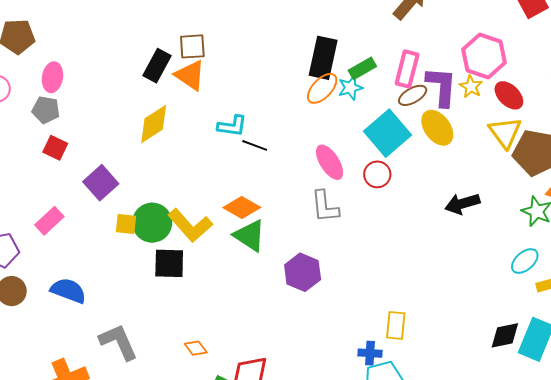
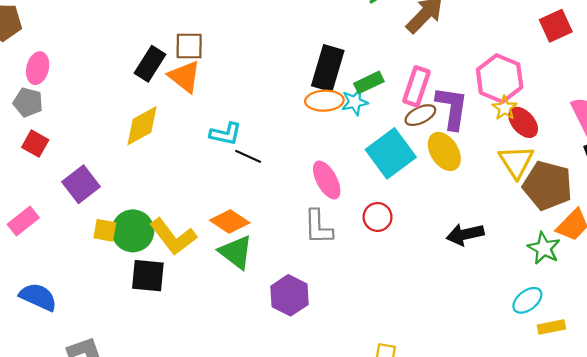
yellow star: (471, 87) -> (505, 108), moved
orange ellipse: (322, 88) -> (324, 101), turned 40
red circle: (377, 174) -> (378, 217), moved

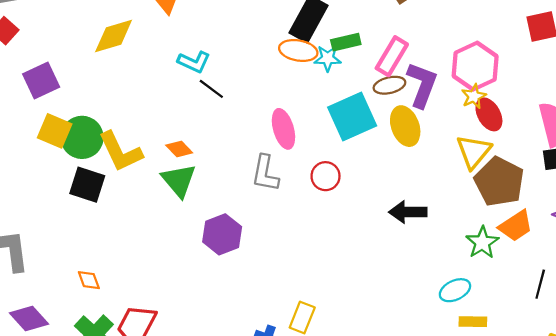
orange diamond: (230, 222) -> (179, 149), size x0.7
yellow square: (105, 230) -> (55, 131), size x1.4

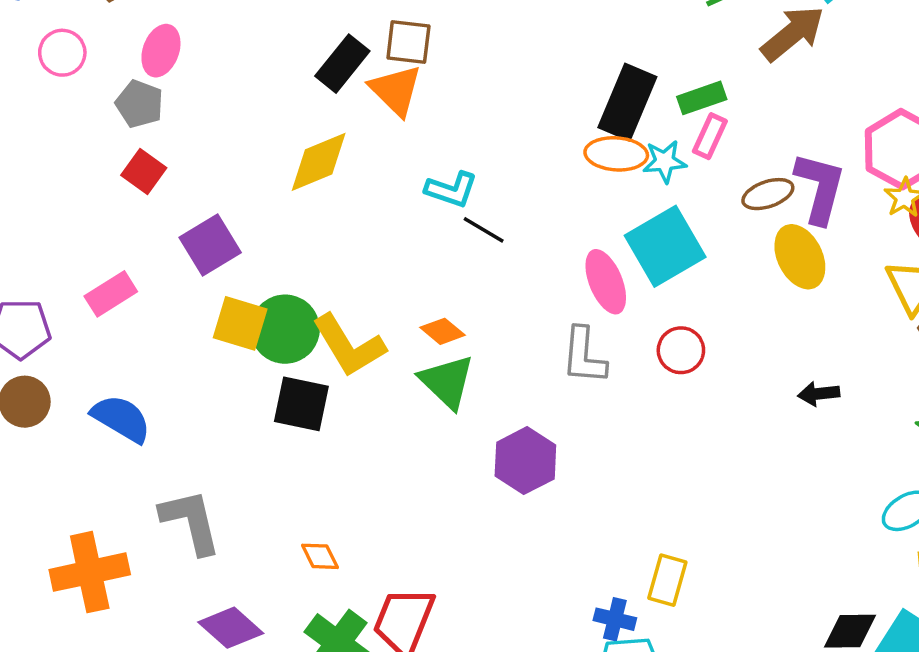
green rectangle: (346, 42) -> (702, 98), moved
pink rectangle: (392, 56) -> (710, 136), moved, size x0.7
cyan square: (352, 116) -> (665, 246), moved
black arrow: (408, 212) -> (819, 394), size x0.7

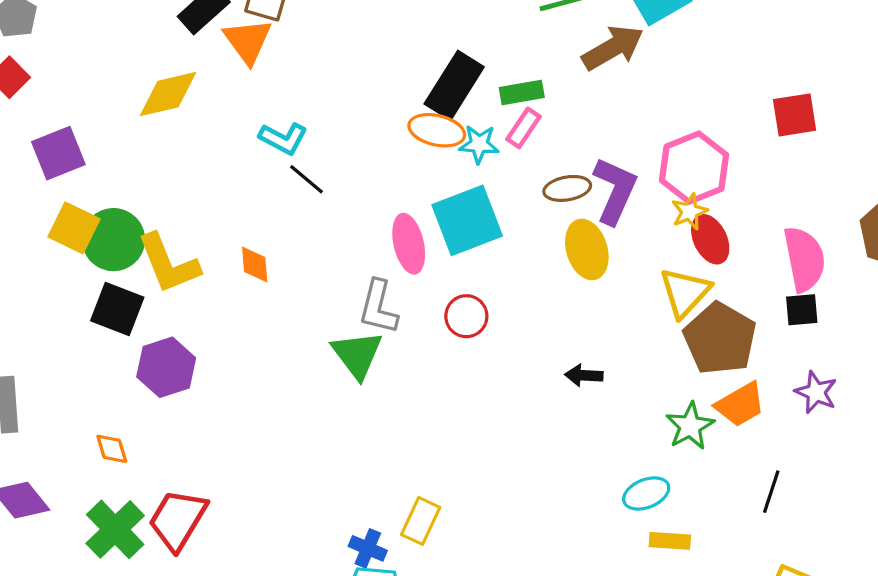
orange diamond: (442, 331) -> (255, 265), turned 36
green triangle: (447, 382) -> (357, 355), moved
purple hexagon: (525, 461) -> (166, 367), moved

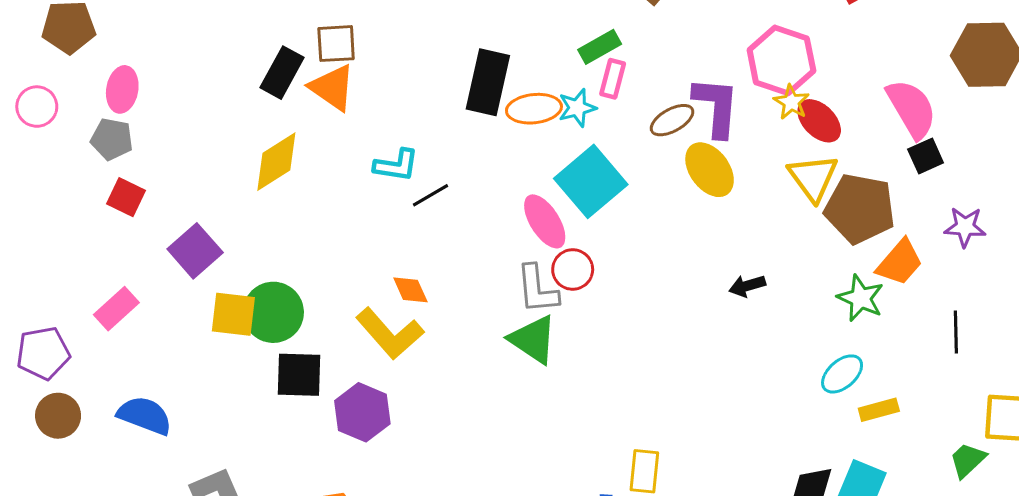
black rectangle: (454, 85) -> (488, 82), moved
black line: (306, 179) -> (431, 195), turned -51
yellow L-shape: (168, 264) -> (390, 333), moved
red circle: (466, 316) -> (573, 269), moved

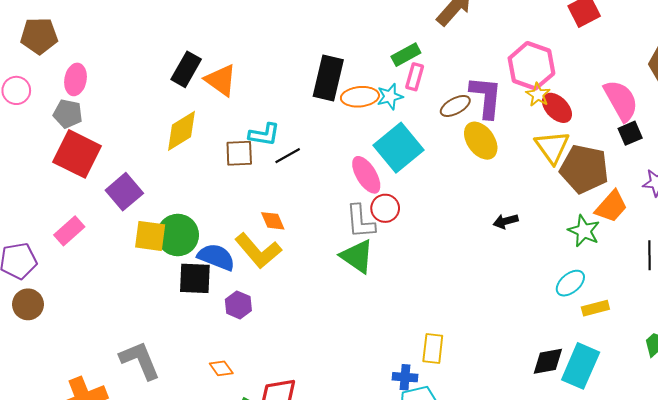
brown square: (336, 44) -> (239, 153), moved
red square: (126, 197) -> (77, 154), size x1.8
purple hexagon: (362, 412) -> (238, 305), size x0.7
blue semicircle: (145, 415) -> (216, 257), moved

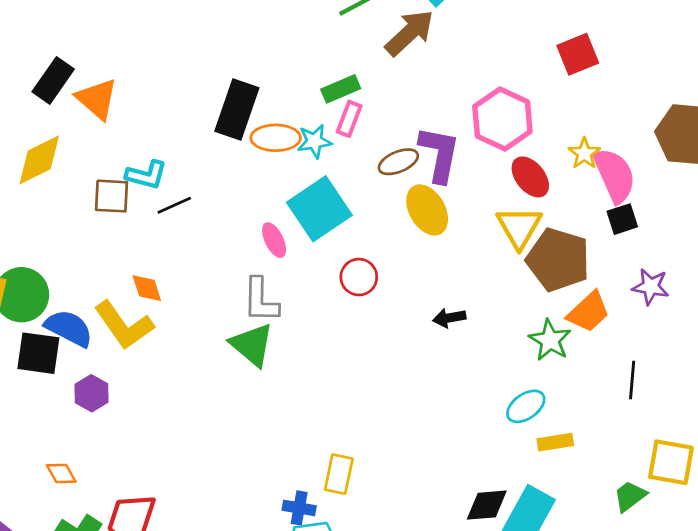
yellow star: (538, 95) -> (584, 153), moved
pink ellipse: (366, 175) -> (274, 240), size x0.7
red circle: (385, 208) -> (359, 277), moved

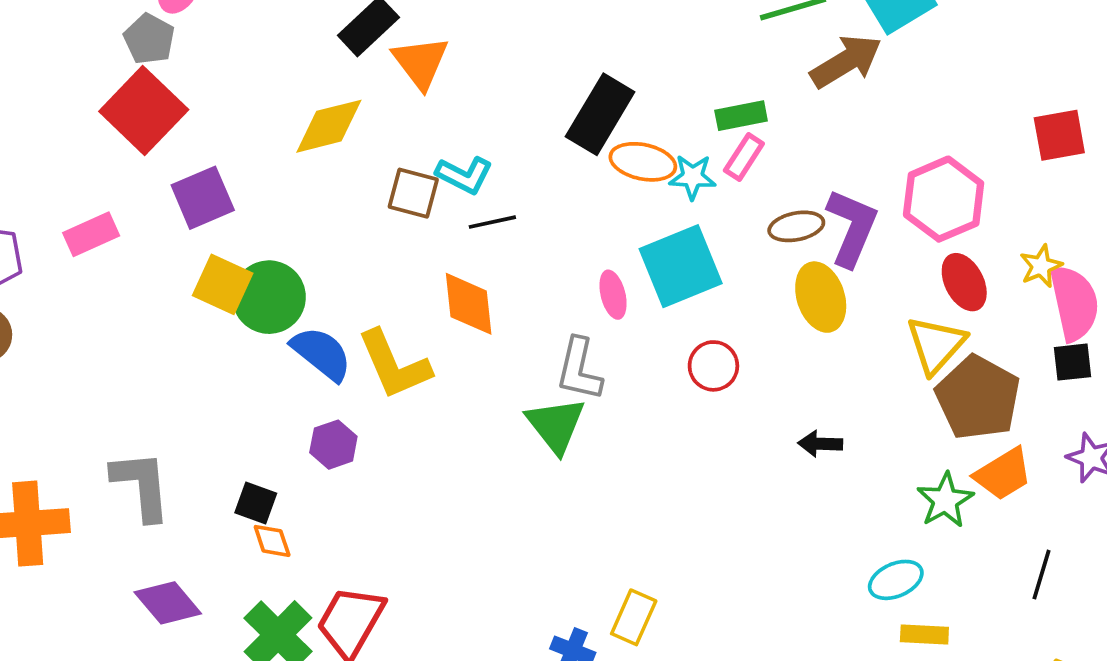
orange diamond: (147, 288) -> (469, 304), moved, size x1.5
black square: (38, 353) -> (256, 503), moved, size x0.7

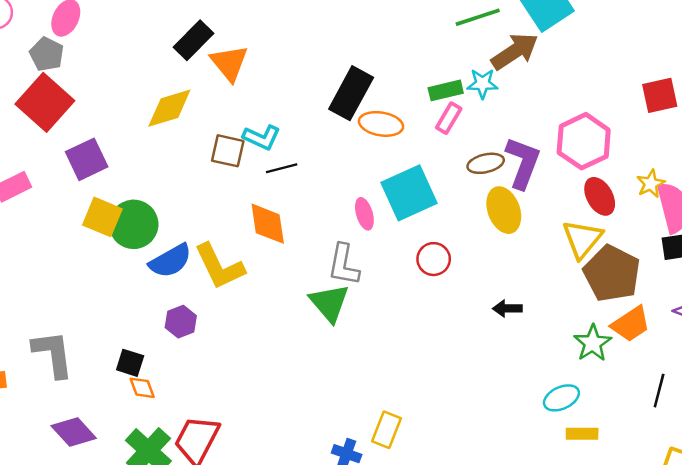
cyan star: (693, 177) -> (482, 84), moved
blue semicircle: (322, 354) -> (170, 261), turned 114

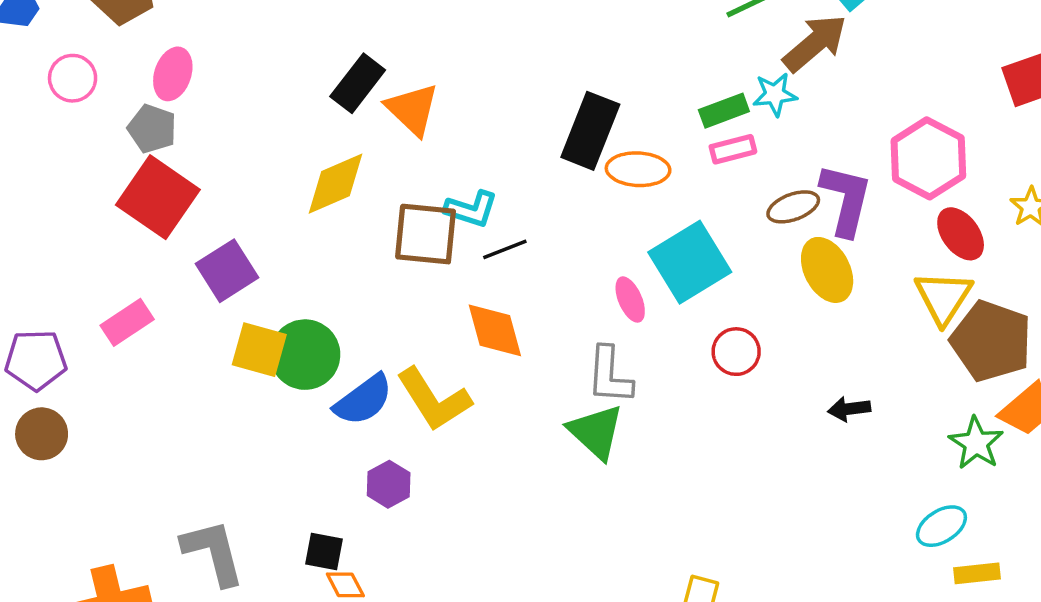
pink rectangle: (449, 118) -> (733, 149), turned 52
brown square: (228, 151) -> (426, 234), size x1.4

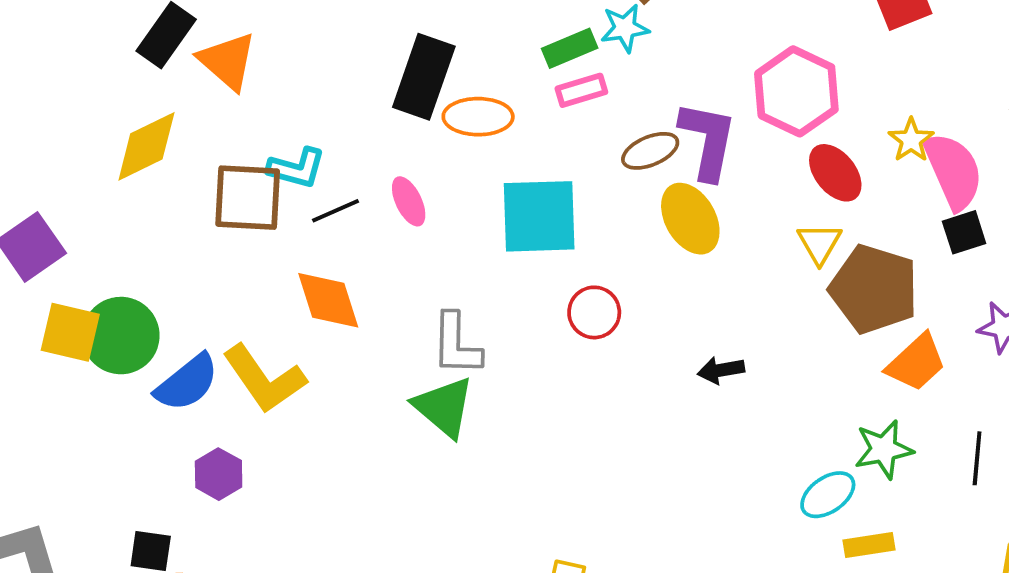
cyan square: (690, 262) -> (539, 216), turned 32
yellow triangle: (943, 297) -> (819, 243), size x0.7
pink ellipse: (630, 300) -> (409, 201), moved
green star: (976, 443) -> (884, 449), moved, turned 30

